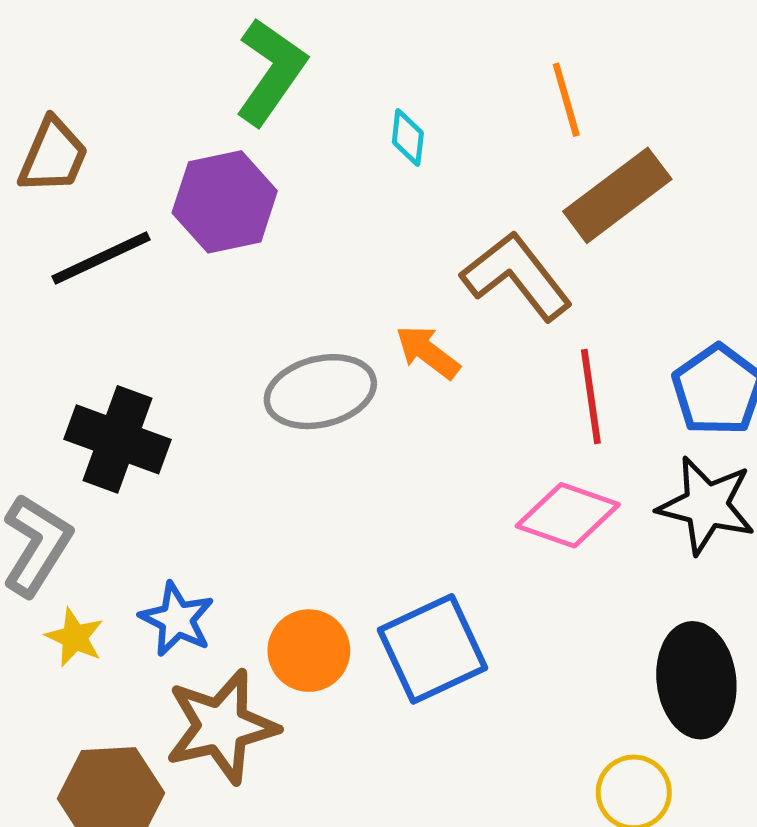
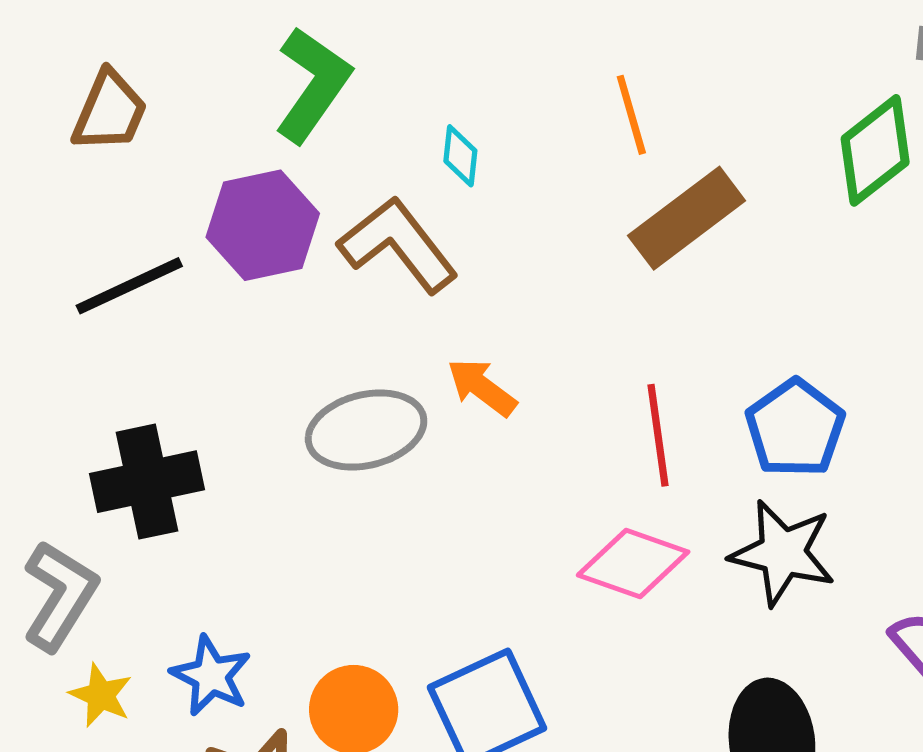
brown trapezoid: (53, 156) -> (110, 111), moved
brown L-shape: (517, 276) -> (398, 245), moved
black cross: (117, 439) -> (147, 482), turned -32

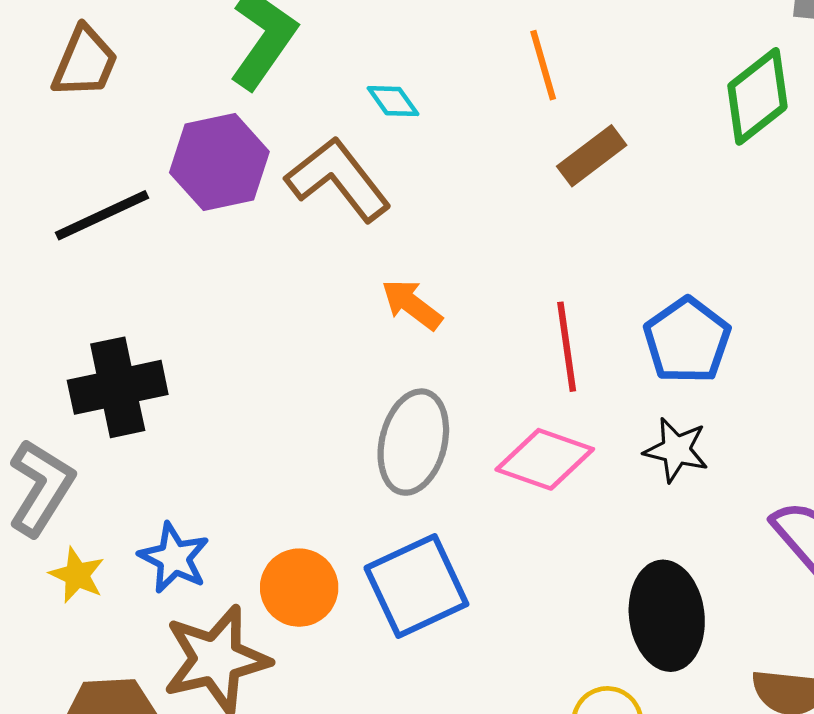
cyan diamond: (460, 156) -> (393, 101), turned -42
brown rectangle: (687, 218) -> (592, 156), size x0.7
gray ellipse: (366, 430) -> (413, 442), moved, turned -62
black star: (783, 553) -> (676, 450), size x0.7

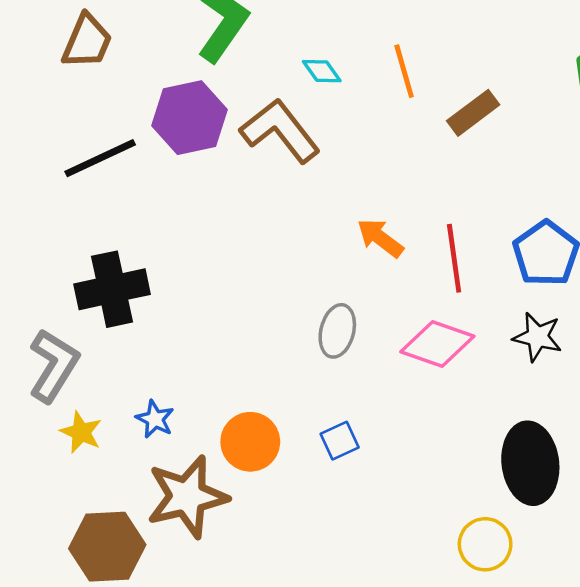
orange line: (543, 65) -> (404, 71), moved
orange arrow: (412, 304) -> (380, 238), moved
gray ellipse: (413, 442) -> (337, 331), size x0.7
blue star: (174, 558) -> (155, 419), size x0.7
blue square: (416, 586) -> (340, 441), size x0.5

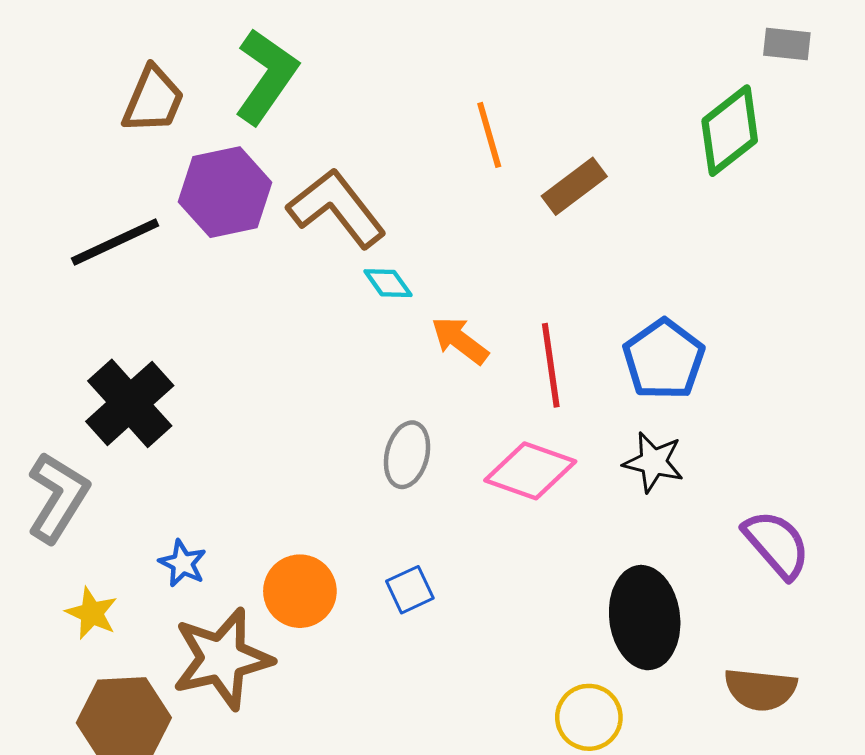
brown trapezoid: (87, 41) -> (153, 100), moved
cyan diamond: (322, 71) -> (388, 283), moved
black cross: (112, 289) -> (130, 403), turned -30
yellow star: (81, 432) -> (92, 613), moved

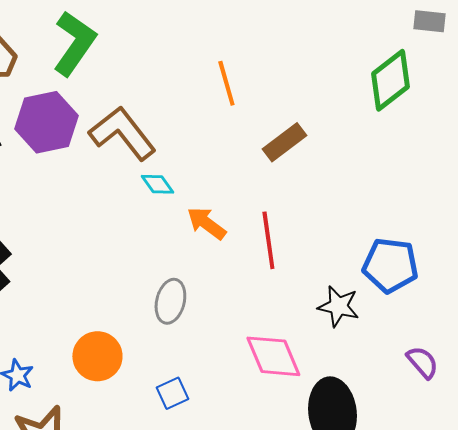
brown rectangle: (574, 186) -> (284, 142), moved
blue pentagon: (664, 359) -> (390, 265), moved, turned -30
pink diamond: (530, 471) -> (273, 356), moved, turned 48
purple semicircle: (777, 544) -> (422, 362), size x0.7
orange circle: (300, 591) -> (97, 356), moved

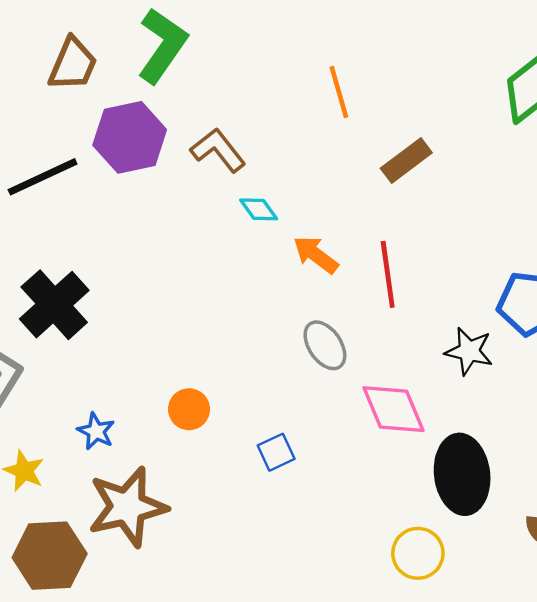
brown L-shape: (122, 133) -> (218, 150), size x0.7
gray ellipse: (170, 301) -> (325, 345), moved, turned -48
orange circle: (97, 356) -> (189, 409), size x0.7

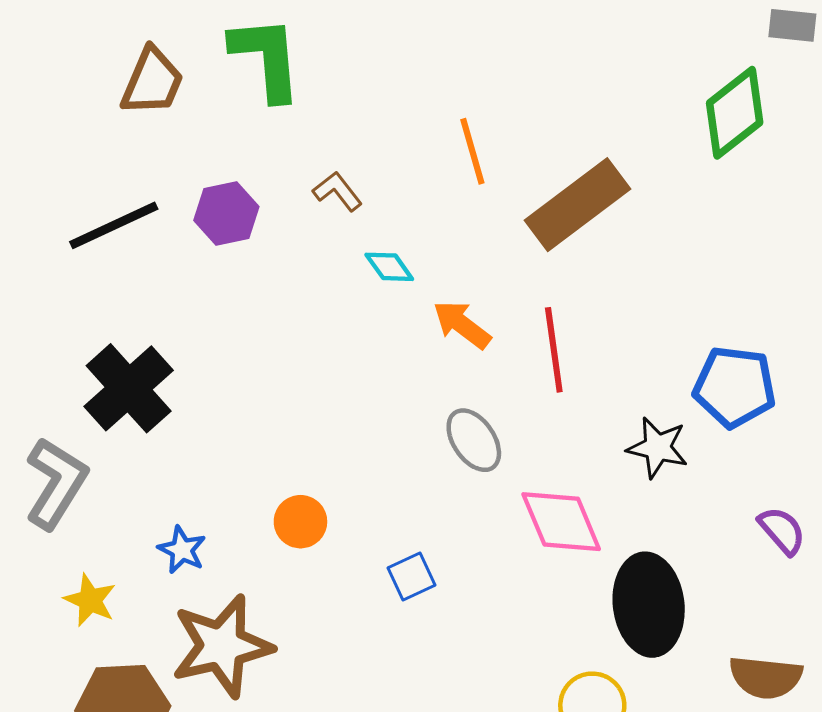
green L-shape: (162, 46) -> (266, 58), turned -40
orange line: (339, 92) -> (472, 151), moved
purple hexagon: (130, 137) -> (226, 213), moved, size x0.7
brown L-shape: (218, 150) -> (338, 191), size x0.7
brown rectangle: (406, 161) -> (578, 205), size x1.6

